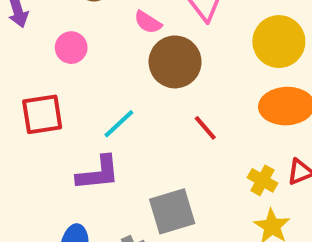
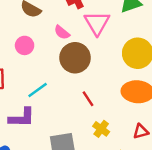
pink circle: (71, 48) -> (25, 45), moved
yellow cross: (262, 180) -> (101, 129), moved

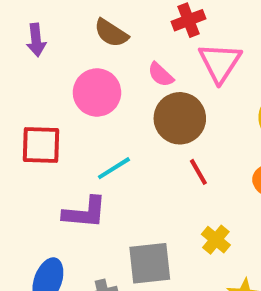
pink circle: (25, 45) -> (97, 92), size x1.5
red line: (88, 99) -> (198, 172), moved

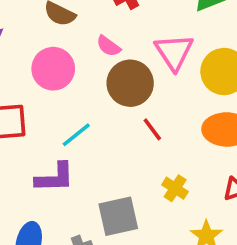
pink triangle: (220, 63) -> (174, 52), moved

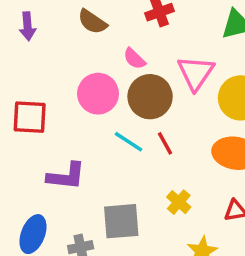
pink circle: (53, 69) -> (98, 94), moved
cyan line: (76, 135) -> (128, 142), moved, turned 64

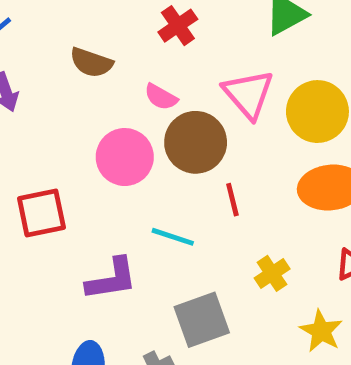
cyan line: (128, 142) -> (173, 237), moved
red line: (165, 143) -> (232, 200), turned 30
yellow cross: (179, 202) -> (272, 273), turned 30

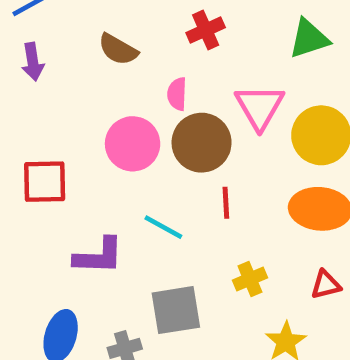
pink semicircle: (161, 97) -> (177, 94), turned 52

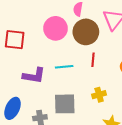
cyan line: (163, 227) -> (64, 67), turned -42

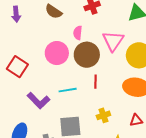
red square: (15, 40) -> (17, 67), turned 30
purple L-shape: (34, 76) -> (39, 101), turned 40

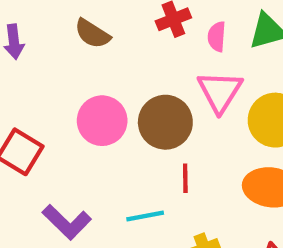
pink semicircle: (78, 33) -> (217, 37), moved
cyan line: (68, 90) -> (145, 216), moved

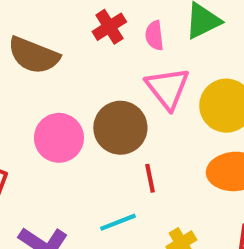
brown semicircle: (92, 34) -> (34, 55), size x1.4

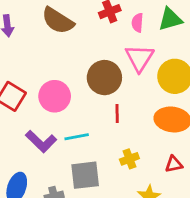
pink circle: (59, 138) -> (55, 96), moved
cyan line: (118, 222) -> (77, 137), moved

